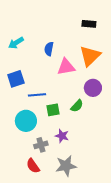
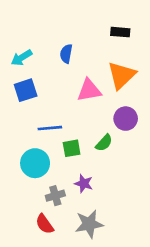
blue semicircle: (49, 49) -> (66, 54), moved
blue square: (16, 79) -> (26, 90), moved

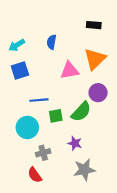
green semicircle: (104, 143) -> (81, 112), size x1.5
purple star: (84, 183) -> (75, 143), moved
gray star: (89, 224) -> (84, 170), moved

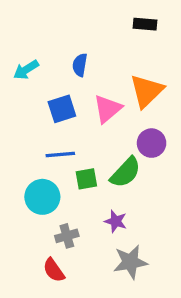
black rectangle: (94, 25) -> (145, 24), moved
blue square: (20, 70) -> (62, 109), moved
pink triangle: (70, 70) -> (108, 109), turned -30

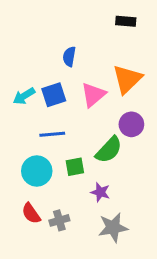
cyan arrow: (26, 70) -> (24, 96), moved
green square: (86, 179) -> (75, 167), moved
gray cross: (67, 236) -> (59, 220), moved
red semicircle: (54, 270) -> (31, 213), moved

